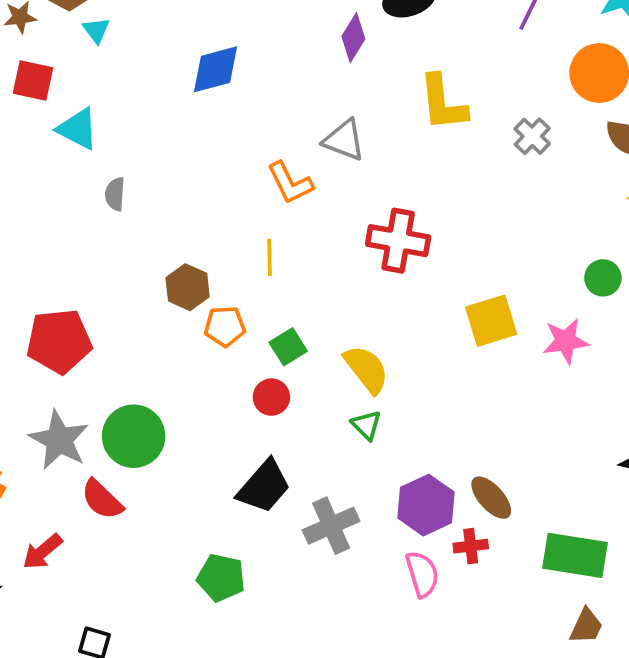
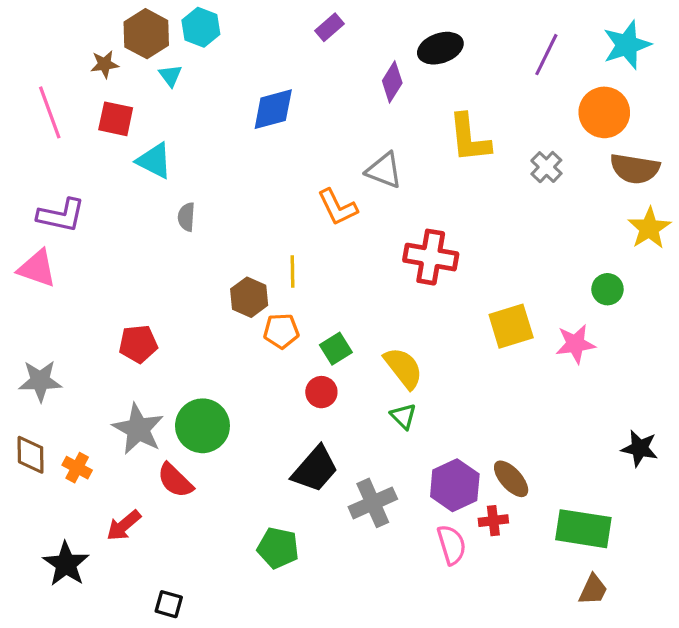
yellow line: (270, 257) -> (292, 272), moved
red pentagon: (59, 341) -> (138, 344), size x0.7

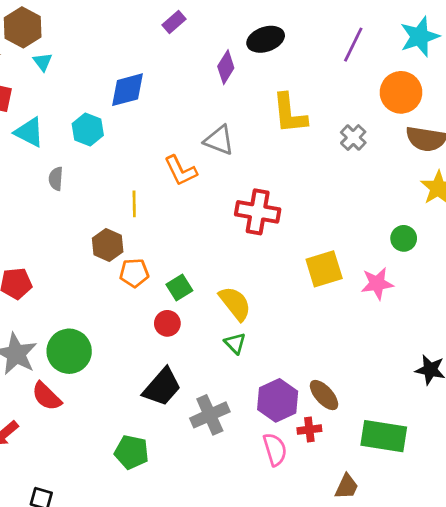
cyan hexagon: (201, 27) -> (88, 130), moved
yellow line: (292, 272) -> (134, 204), moved
brown trapezoid: (593, 590) -> (347, 487), moved

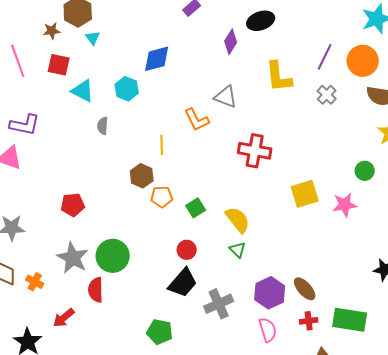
purple line: (353, 45) -> (325, 57), moved
red circle: (167, 323) -> (187, 250), moved
red semicircle: (47, 396) -> (96, 290), turned 45
red cross: (309, 430) -> (309, 321), moved

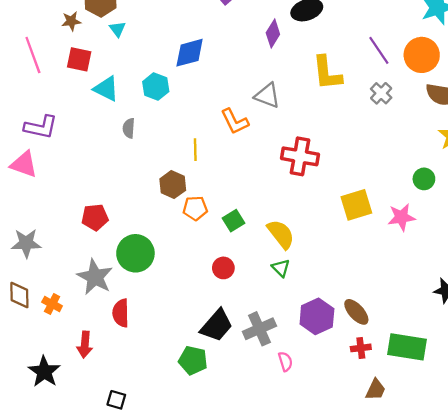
purple line: (325, 57) -> (379, 50), turned -60
green circle: (113, 256) -> (135, 253), moved
black trapezoid: (183, 283) -> (217, 325), moved
red arrow: (64, 318) -> (85, 345), turned -45
pink semicircle: (268, 330) -> (285, 361), moved, size x0.7

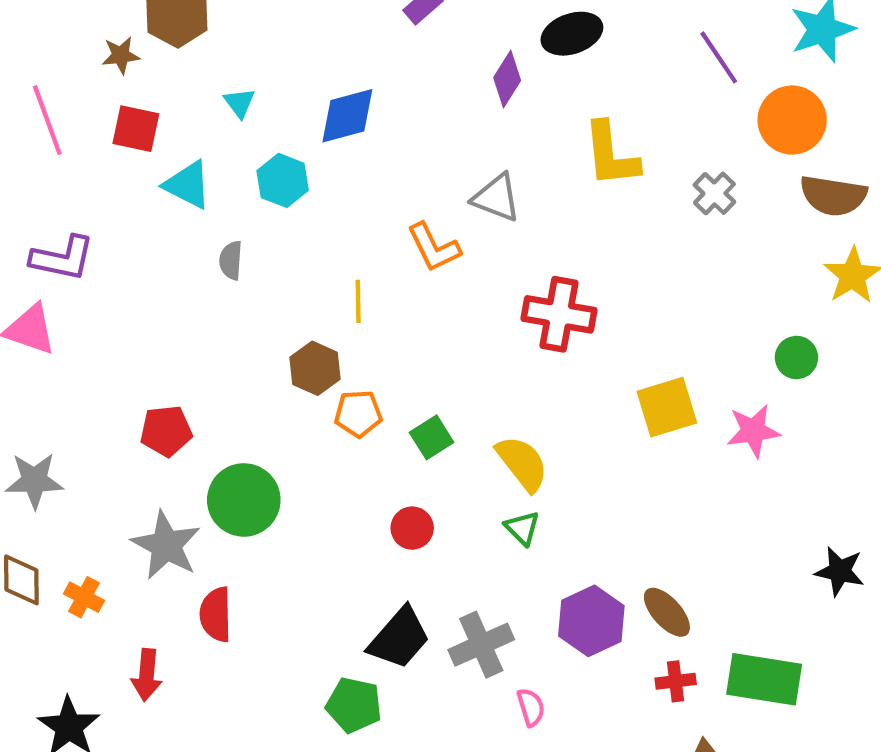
cyan triangle: (117, 29) -> (239, 103), moved
purple line: (379, 50) -> (719, 57), moved

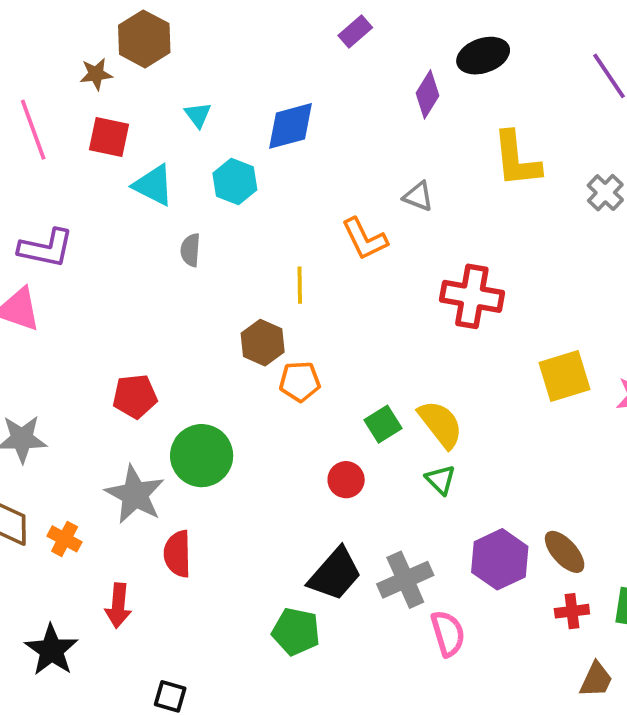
gray triangle: (496, 198) -> (418, 196), size x0.7
green square: (432, 437) -> (383, 424), moved
pink semicircle: (531, 707) -> (448, 633), size x1.4

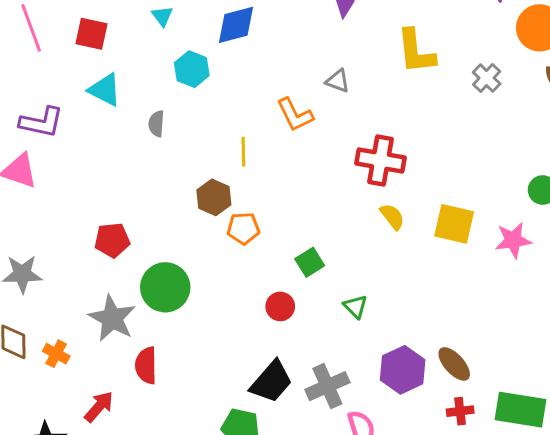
cyan triangle: (153, 185) -> (105, 90), moved
yellow square: (565, 376) -> (454, 224), turned 30
yellow semicircle: (440, 424) -> (392, 217), moved, size x0.7
red arrow: (118, 606) -> (99, 407), turned -144

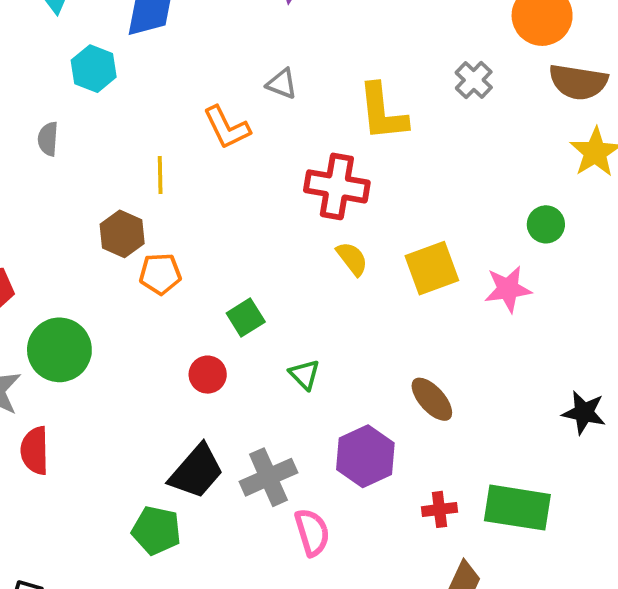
yellow L-shape: (416, 51) -> (382, 112), moved
yellow square: (454, 224) -> (432, 268), turned -33
brown ellipse: (454, 364) -> (432, 399), moved

